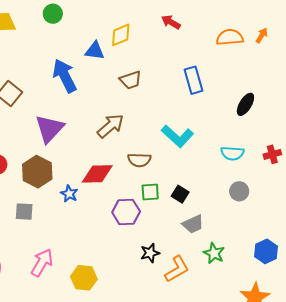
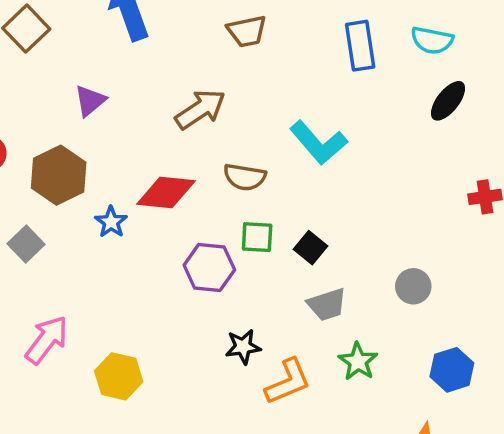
purple triangle: (49, 129) -> (90, 101), size x0.6
cyan semicircle: (232, 153) -> (432, 40), moved
gray circle: (239, 191) -> (413, 286), moved
gray square: (24, 212) -> (26, 244), turned 36

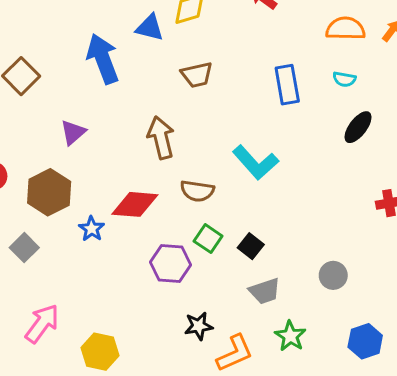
cyan semicircle: (432, 40) -> (344, 79), size x0.7
brown arrow: (200, 109) -> (161, 138), turned -69
green square: (257, 237) -> (208, 239), turned 32

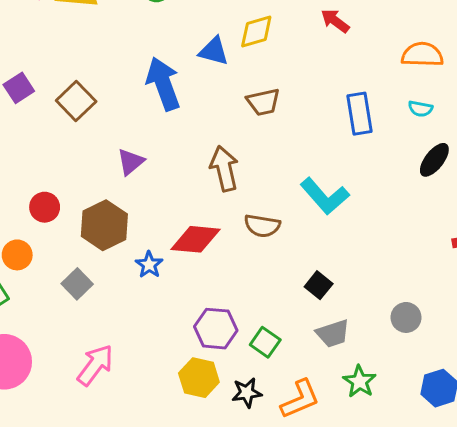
green square: (208, 239) -> (265, 342), moved
purple hexagon: (171, 263) -> (216, 329), moved
black star: (199, 326) -> (247, 393), moved
yellow hexagon: (100, 352) -> (199, 378), moved

